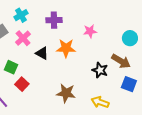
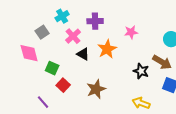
pink cross: (23, 38) -> (73, 36), moved
orange star: (66, 48) -> (107, 49), turned -30
brown star: (66, 93) -> (96, 89), moved, turned -30

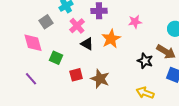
red square: (63, 85) -> (76, 75), moved, turned 32
brown star: (96, 89) -> (100, 79), turned -30
purple line: (43, 102) -> (31, 79), moved

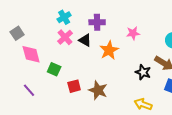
gray square: (46, 22) -> (17, 33), moved
pink cross: (77, 26) -> (65, 37), moved
black triangle: (87, 44) -> (85, 40), moved

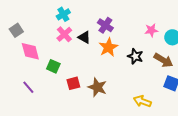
purple cross: (97, 22) -> (105, 25), moved, turned 35
pink star: (133, 33) -> (151, 30), moved
black star: (143, 72) -> (135, 56), moved

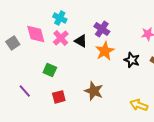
cyan cross: (63, 14) -> (60, 18), turned -32
gray square: (16, 30) -> (13, 43), moved
pink diamond: (30, 51) -> (36, 34), moved
red square: (73, 83) -> (59, 97), moved

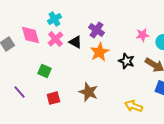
cyan cross: (60, 18) -> (54, 19), turned 32

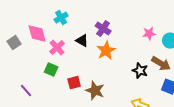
pink cross: (55, 39) -> (57, 48), moved
black star: (126, 61) -> (140, 71), moved
red square: (53, 98) -> (74, 83), moved

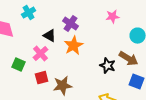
pink star: (149, 34) -> (113, 17), moved
pink cross: (57, 48) -> (41, 54), moved
brown star: (95, 91) -> (63, 86), turned -30

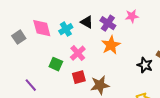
cyan cross: (29, 13) -> (66, 29), moved
pink star: (113, 17) -> (132, 16), moved
black triangle: (50, 36) -> (87, 22), moved

